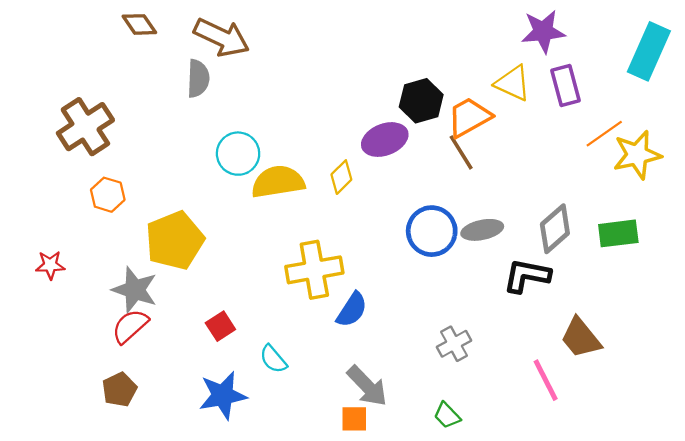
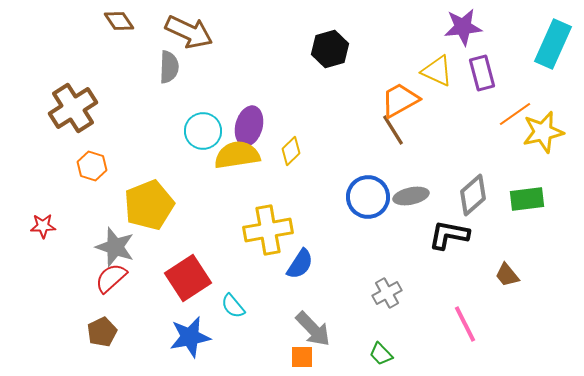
black hexagon: (421, 101) -> (330, 49), moved
purple ellipse: (385, 140) -> (249, 126), moved, turned -54
red square: (220, 326) -> (188, 278), size x1.8
brown trapezoid: (581, 338) -> (507, 275), moved, size x0.7

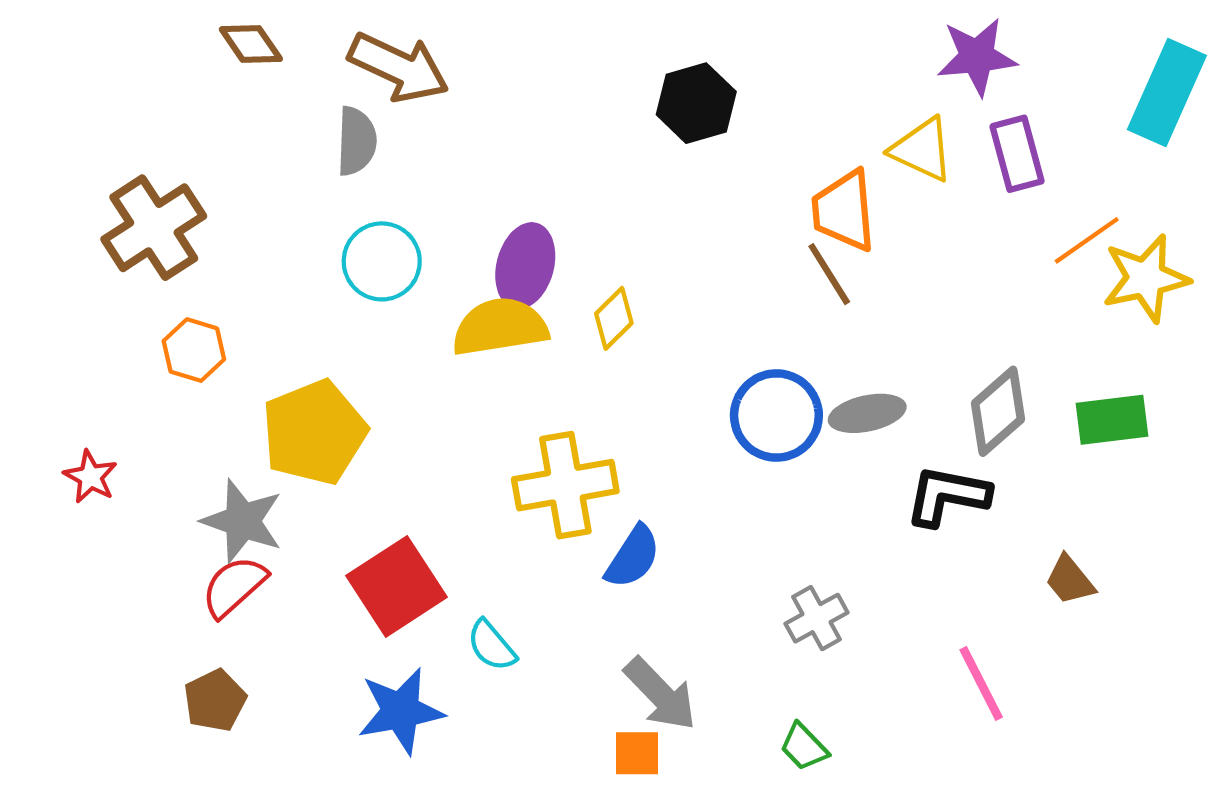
orange trapezoid: (400, 100) -> (844, 211), turned -66
cyan circle: (203, 131) -> (382, 261), moved
red star: (43, 226) -> (90, 477), turned 30

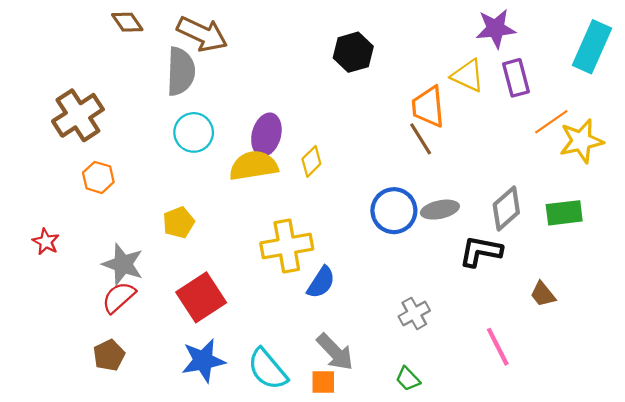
gray semicircle: (356, 141) -> (181, 71), size x1.4
yellow pentagon: (314, 432) -> (179, 222), moved, size x0.6
cyan semicircle: (491, 646) -> (268, 369), moved, size x1.6

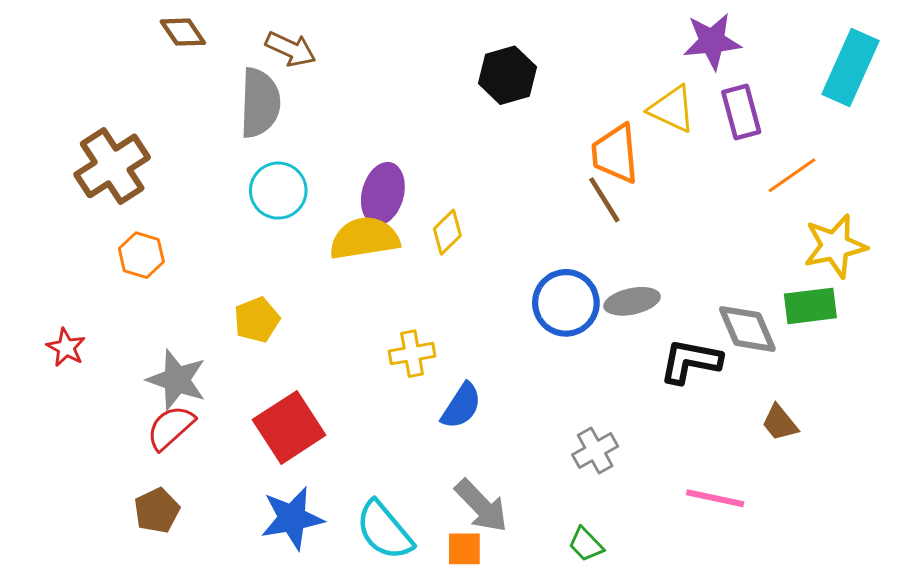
brown arrow: (202, 34) -> (291, 49), size x0.7
yellow star: (581, 141) -> (835, 246), moved
gray diamond: (506, 208) -> (747, 329), moved, turned -72
yellow cross: (287, 246) -> (412, 354), size x0.6
pink line: (498, 347) -> (715, 498), turned -51

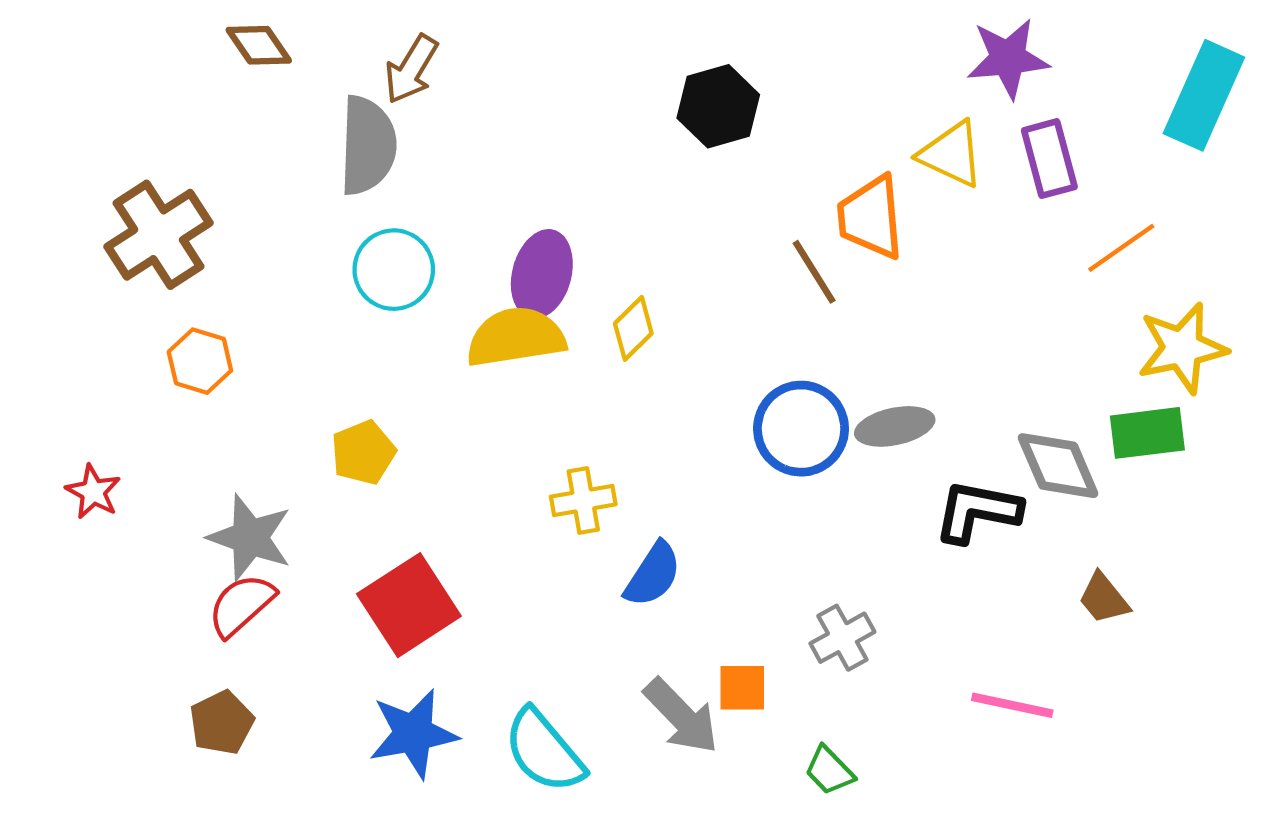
brown arrow: (291, 49) -> (411, 69), turned 96
brown line: (604, 200) -> (814, 272), moved
orange square: (464, 549) -> (742, 688), moved

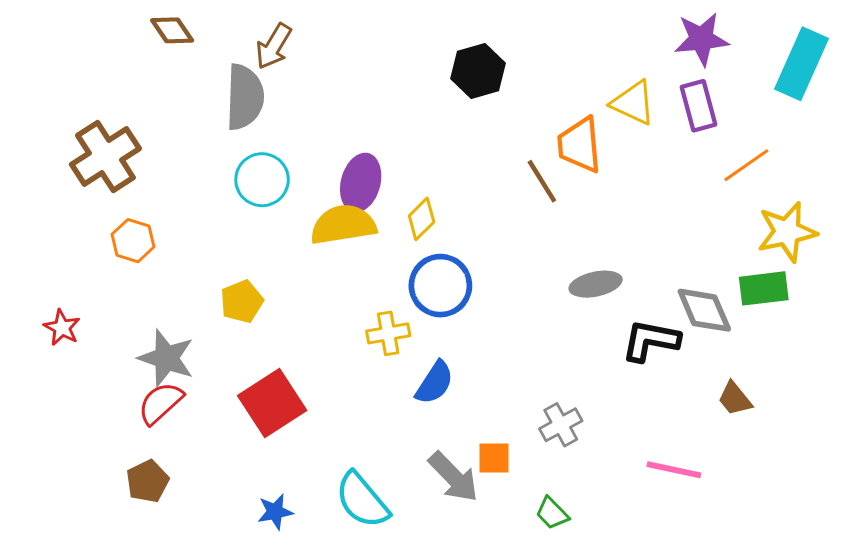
purple star: (1008, 58) -> (701, 39), moved
blue circle: (801, 429) -> (440, 286), moved
blue star: (413, 734) -> (275, 512), moved, size x0.6

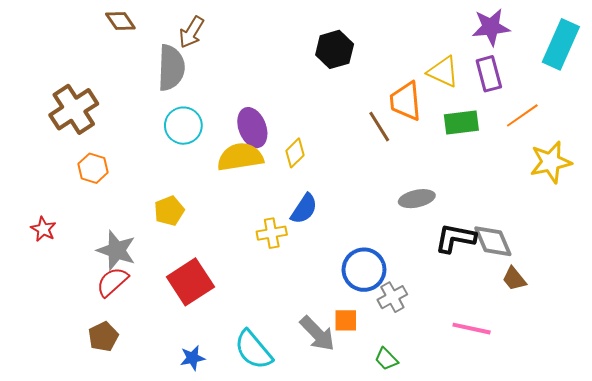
purple ellipse: (361, 183) -> (252, 128), turned -36
blue circle: (440, 286) -> (364, 270), moved
green rectangle: (764, 288) -> (461, 123), moved
gray diamond: (704, 310) -> (493, 241), moved
blue semicircle: (435, 383) -> (304, 209), moved

